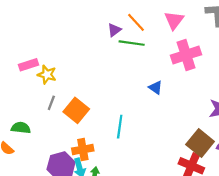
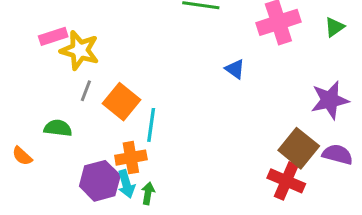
yellow star: (47, 75) -> (80, 50), size x1.4
cyan line: (120, 127) -> (151, 125), moved
green semicircle: (21, 128) -> (58, 128), moved

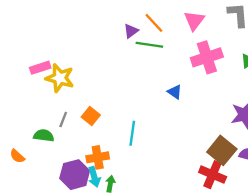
gray line: (86, 91) -> (63, 119), moved
orange square: (122, 102) -> (91, 116), size x0.7
cyan line: (151, 125) -> (132, 133), moved

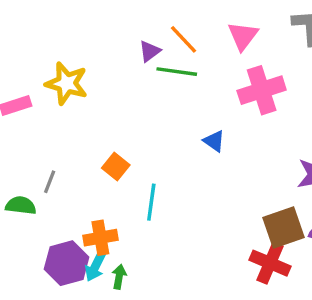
yellow star: (60, 78) -> (67, 83), moved
orange square: (91, 116) -> (116, 166), moved
brown square: (222, 150) -> (284, 228), turned 32
cyan arrow: (94, 177) -> (95, 267), turned 42

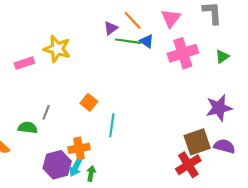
blue triangle: (214, 141) -> (147, 41), moved
red cross: (270, 263) -> (188, 165), turned 35

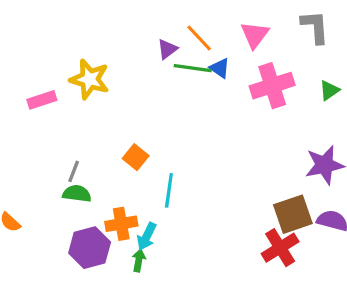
green semicircle: (28, 128) -> (77, 194), moved
cyan arrow: (76, 167) -> (147, 236), moved

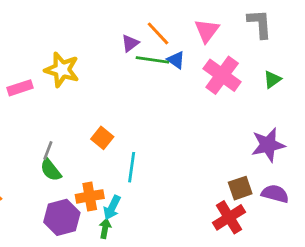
pink cross: (272, 86) -> (222, 75), turned -36
green semicircle: (77, 194) -> (51, 170), turned -135
brown square: (293, 214) -> (240, 188), size x0.7

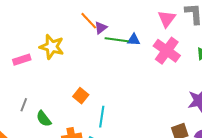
pink triangle: (207, 31) -> (167, 19), moved
orange line: (158, 33) -> (89, 21), moved
blue triangle: (176, 60) -> (134, 40), turned -32
gray line: (48, 150) -> (24, 105), moved

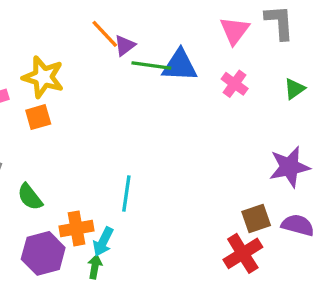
blue triangle: (134, 40) -> (180, 65), size x1.6
pink cross: (167, 51) -> (235, 84), size x0.6
orange square: (81, 96) -> (38, 117), moved, turned 35

